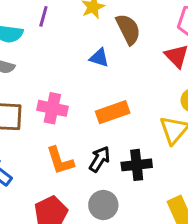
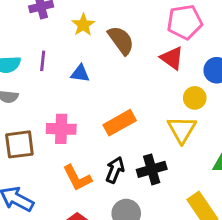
purple line: (43, 16) -> (43, 61), moved
blue triangle: (99, 58) -> (80, 73), moved

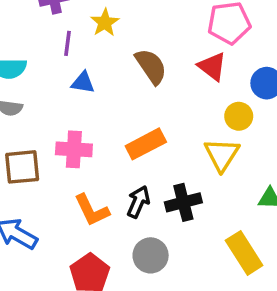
brown semicircle: (121, 40) -> (151, 66), moved
purple line: (43, 61) -> (68, 43), moved
blue triangle: (80, 73) -> (83, 83), moved

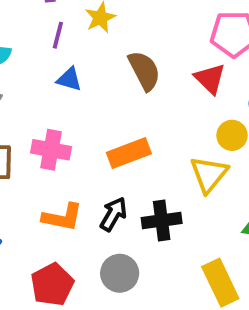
orange L-shape: (92, 210) -> (62, 217), turned -60

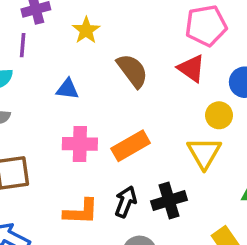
purple line: (58, 35) -> (23, 45), moved
pink cross: (51, 150) -> (80, 144), moved

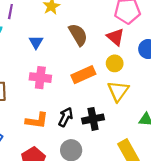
blue triangle: (67, 89) -> (36, 42), turned 48
yellow circle: (219, 115) -> (115, 63), moved
orange rectangle: (131, 146) -> (83, 75), moved

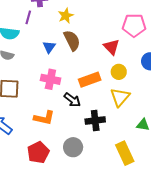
brown semicircle: (78, 35) -> (72, 40), moved
red triangle: (115, 37) -> (111, 47), moved
black arrow: (66, 117) -> (72, 100), moved, turned 96

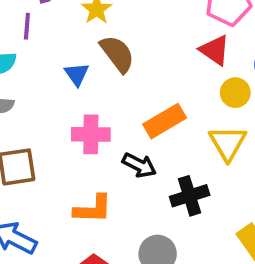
red triangle: (111, 47) -> (215, 50), moved
yellow circle: (119, 72) -> (235, 93), moved

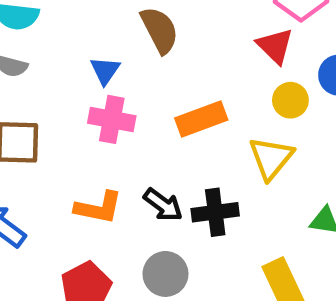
blue triangle: (77, 74) -> (105, 71), moved
black arrow: (139, 165) -> (163, 205), moved

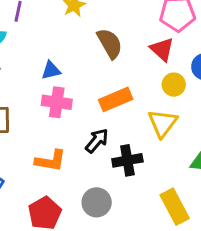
brown semicircle: (160, 30) -> (110, 43), moved
blue triangle: (105, 71) -> (51, 70), turned 45
black arrow: (163, 205) -> (97, 141), moved, turned -84

